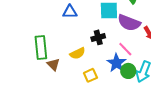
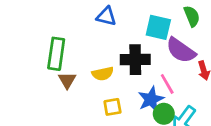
black cross: (98, 37) -> (135, 60), size x1.5

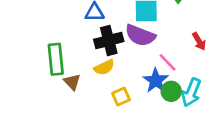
purple semicircle: (181, 50) -> (140, 35), moved
black cross: (135, 60) -> (109, 40), moved

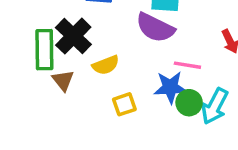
black cross: (109, 40) -> (73, 36), moved, turned -36
pink line: (168, 62) -> (187, 65), turned -42
blue star: (156, 81) -> (170, 87), turned 30

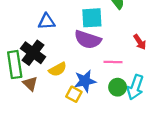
blue star: (170, 87) -> (85, 81), moved
yellow square: (124, 104) -> (74, 94), turned -35

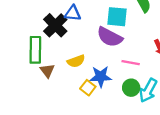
black cross: (33, 53) -> (55, 25), moved

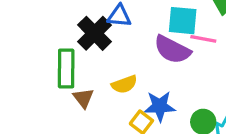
pink line: (131, 63) -> (203, 39), moved

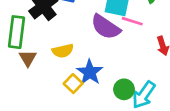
blue star: (160, 106) -> (90, 72), turned 30

